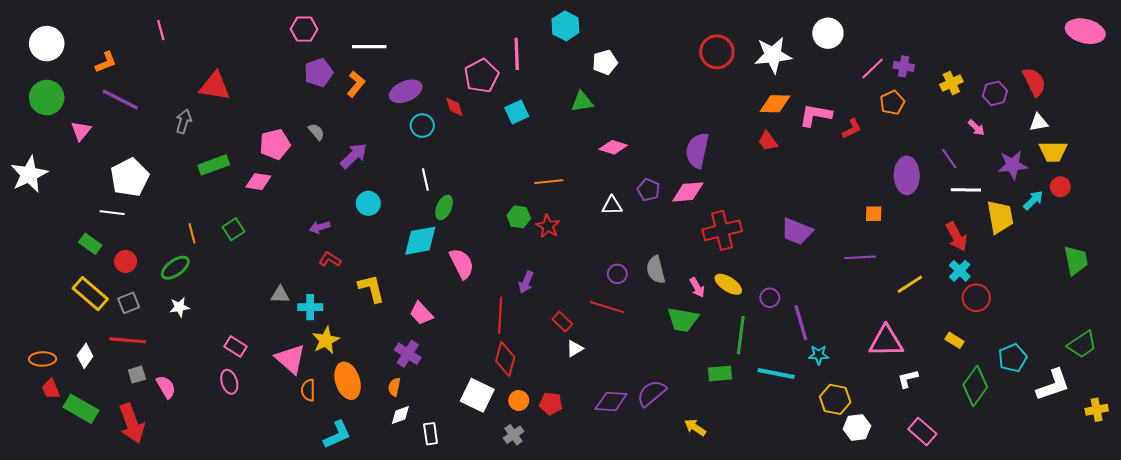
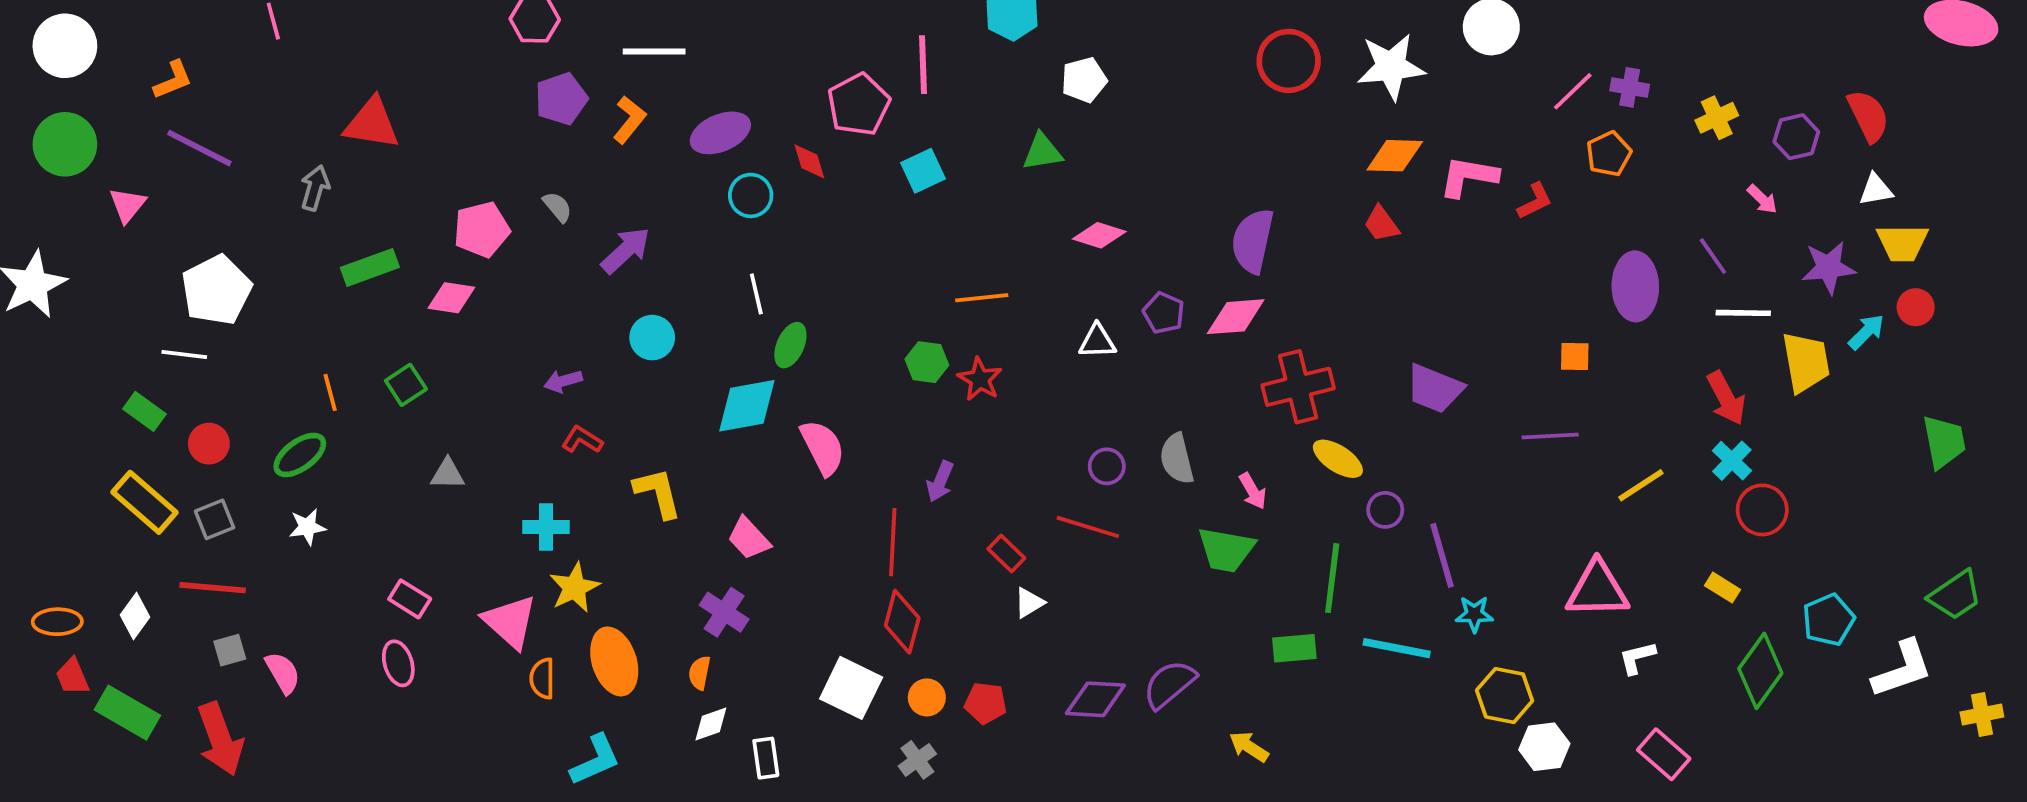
yellow ellipse: (728, 284) -> (1338, 459), moved
gray triangle: (280, 295) -> (448, 474), moved

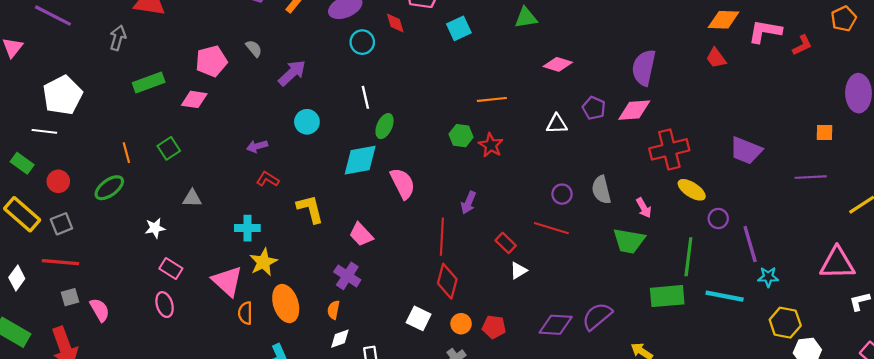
white star: (307, 527) -> (155, 228), moved
green rectangle: (1294, 648) -> (667, 296), size x1.4
white square: (851, 688) -> (419, 318), size x0.7

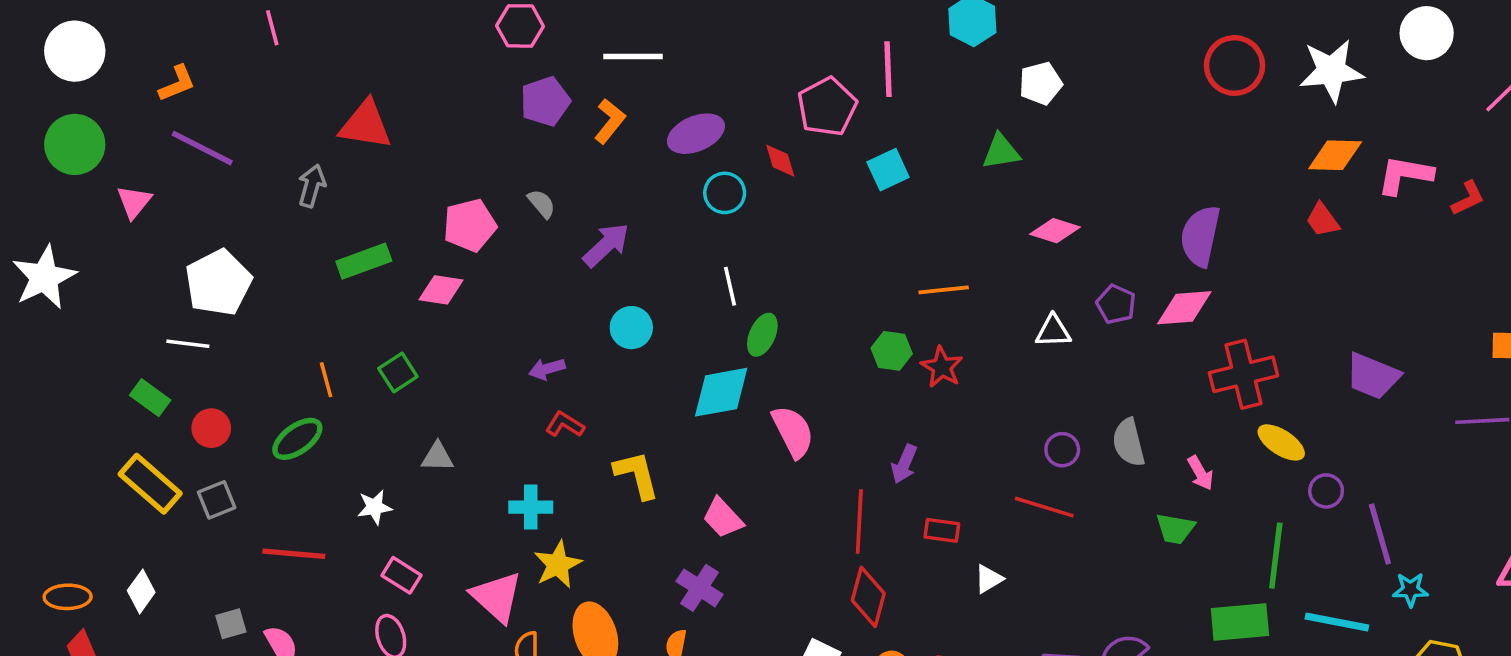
green trapezoid: (629, 241) -> (1175, 529), size x0.7
red rectangle: (506, 243) -> (942, 530), moved, turned -36
red line: (60, 262) -> (294, 554), moved

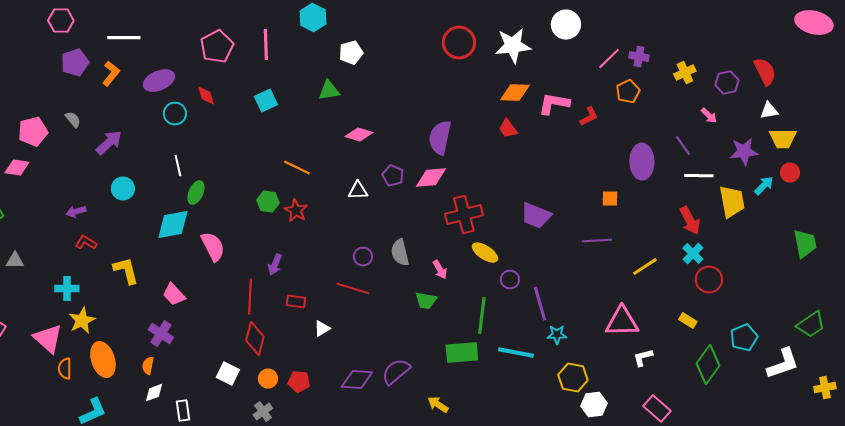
pink pentagon: (827, 107) -> (217, 47), moved
orange line: (944, 290) -> (297, 168), turned 32

